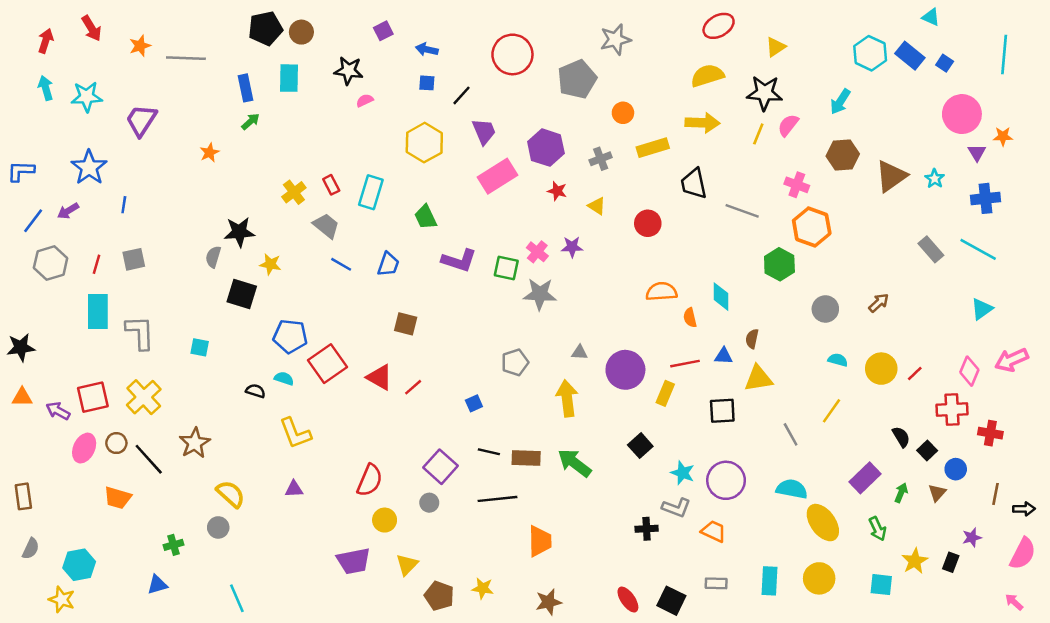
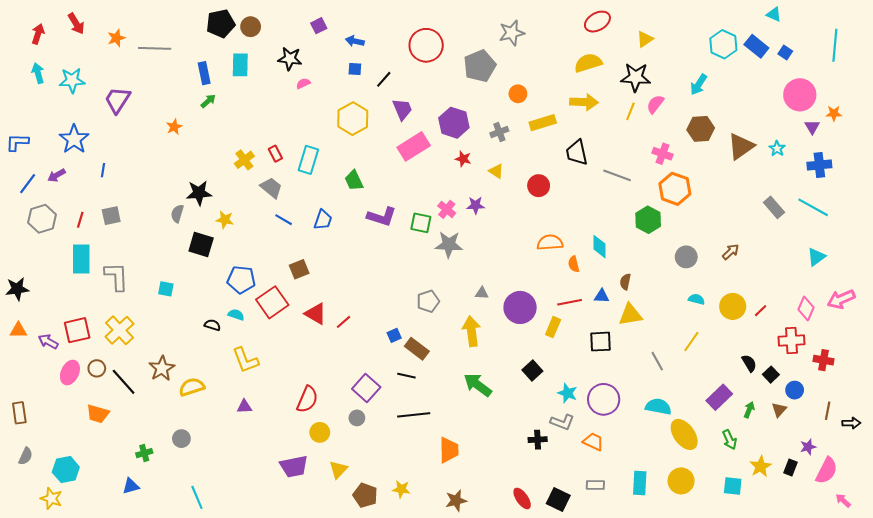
brown square: (406, 324) -> (299, 269), moved, turned -36
brown rectangle: (526, 458) -> (417, 349), moved, turned 35
yellow semicircle: (231, 494) -> (192, 387), moved, turned -60
pink semicircle: (1023, 554) -> (827, 471), moved

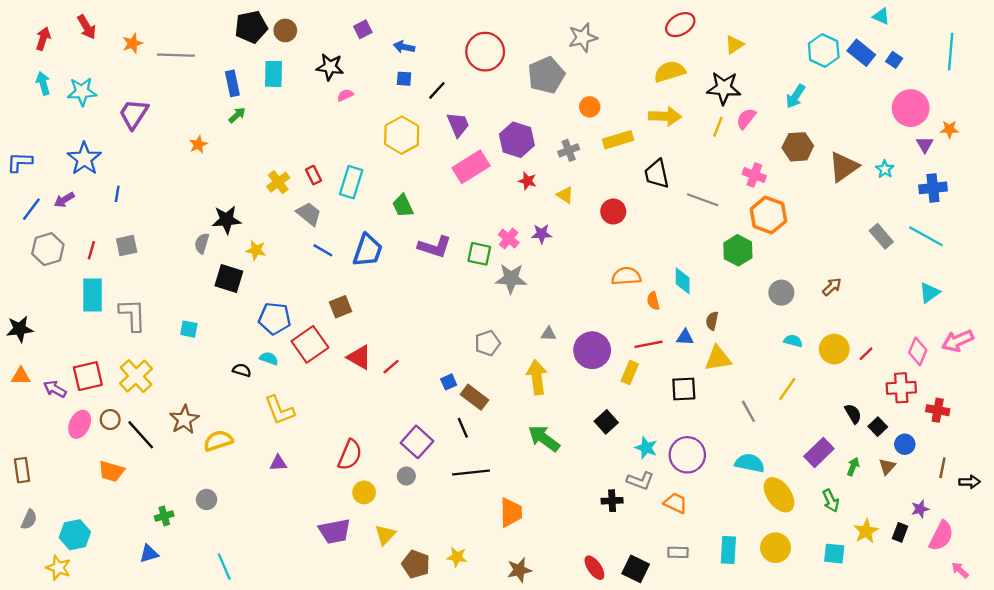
blue trapezoid: (323, 220) -> (368, 250), size x1.4
black line: (406, 376) -> (463, 428), turned 54

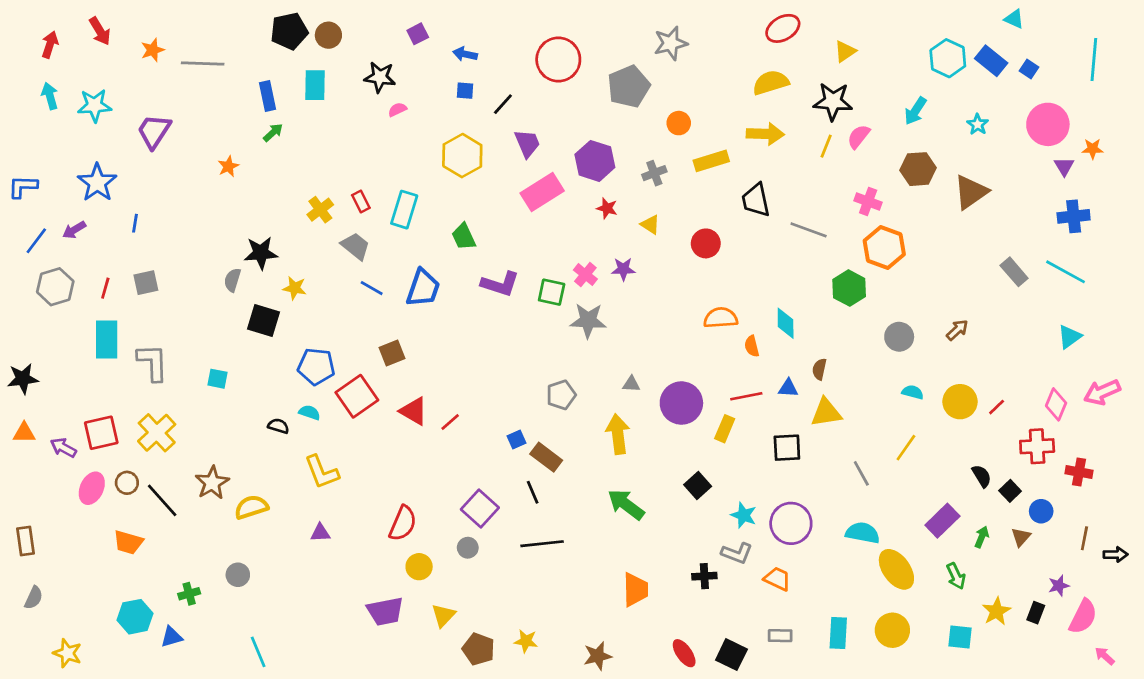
cyan star: (885, 169) -> (978, 124), moved
orange trapezoid: (511, 512) -> (635, 590), moved
cyan hexagon: (75, 535) -> (135, 617), moved

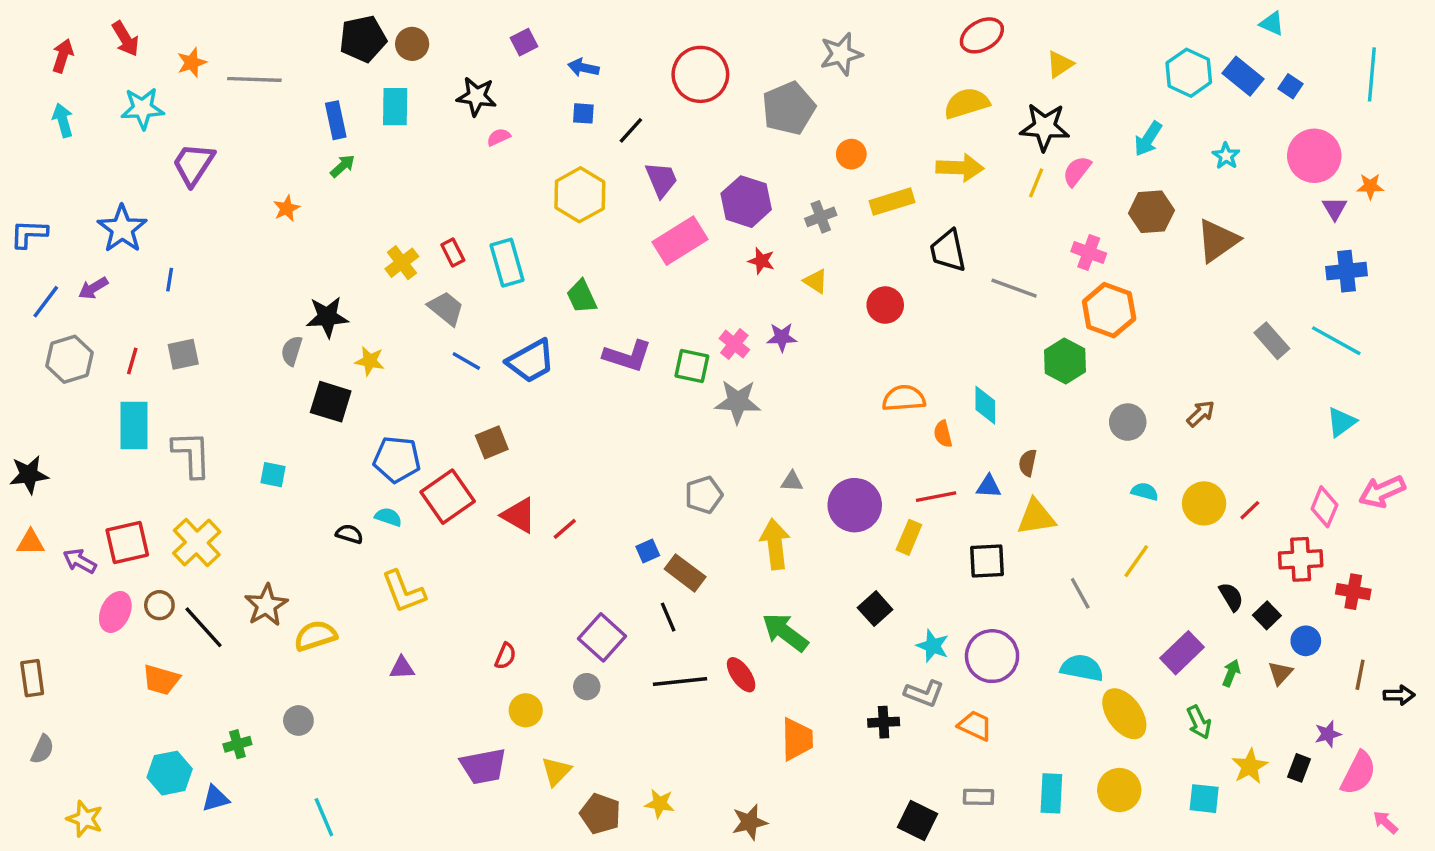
cyan star: (94, 105) -> (142, 108), moved
cyan rectangle: (404, 210) -> (507, 263), turned -33
blue trapezoid: (423, 288) -> (531, 361), turned 42
red semicircle: (403, 523) -> (505, 656), size x0.6
red ellipse: (684, 653) -> (741, 675), moved

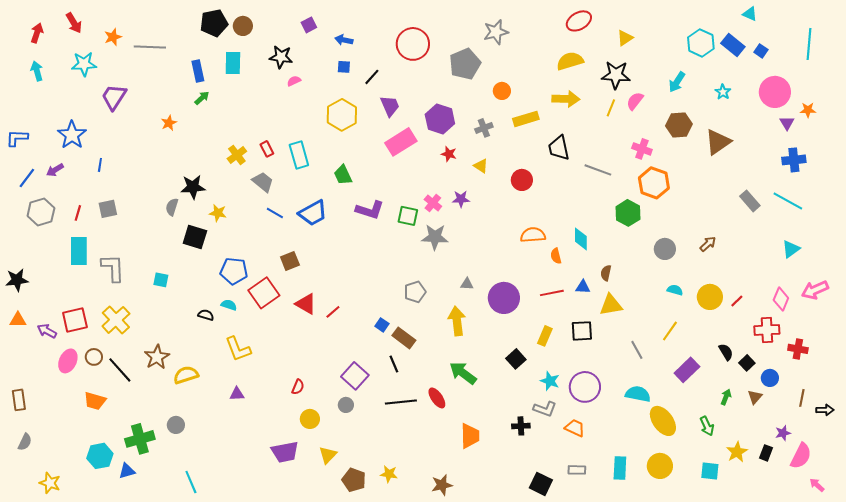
yellow rectangle: (909, 537) -> (545, 336), moved
blue square: (648, 551) -> (382, 325), turned -32
purple rectangle: (1182, 653) -> (687, 370), moved
green cross: (237, 744) -> (140, 439), size x1.8

